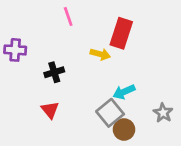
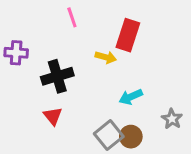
black cross: (54, 72) -> (57, 76), size x1.5
gray square: (110, 113) -> (109, 135), moved

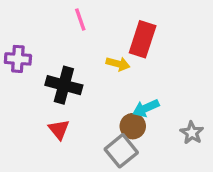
black cross: (57, 76) -> (64, 85), turned 32
brown circle: (131, 137) -> (133, 126), moved

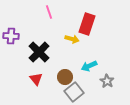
black cross: (64, 85) -> (39, 52), turned 30
brown circle: (133, 126) -> (65, 77), moved
gray star: (192, 133) -> (107, 81), moved

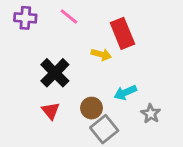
pink line: (49, 12) -> (69, 16), turned -32
red rectangle: (87, 24) -> (122, 33), turned -40
purple cross: (11, 36) -> (25, 18), moved

